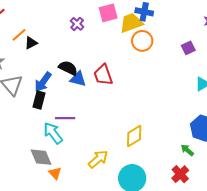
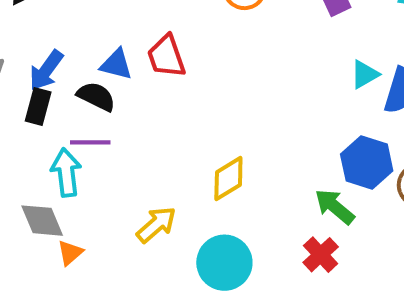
black semicircle: (68, 68) -> (96, 96), moved
cyan arrow: (53, 133) -> (66, 173), turned 30
green arrow: (187, 150) -> (335, 207), size x1.5
orange triangle: (55, 173) -> (70, 253), turned 32

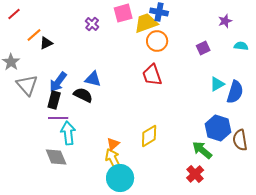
red trapezoid: (166, 56) -> (152, 75), moved
purple line: (90, 142) -> (58, 118), moved
yellow arrow: (156, 225) -> (113, 159), turned -75
orange triangle: (70, 253) -> (113, 144), moved
cyan circle: (224, 263) -> (120, 178), moved

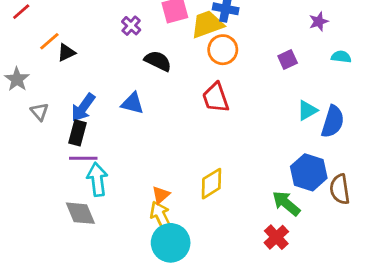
gray triangle: (27, 85) -> (39, 112), size x0.6
black semicircle: (83, 95) -> (158, 61), moved

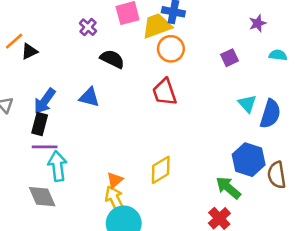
cyan triangle: (307, 110) -> (247, 104), turned -42

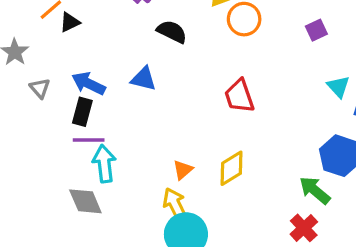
red trapezoid: (165, 92) -> (239, 96), moved
blue arrow: (45, 101) -> (89, 83), turned 80
orange triangle: (115, 180) -> (183, 170), moved

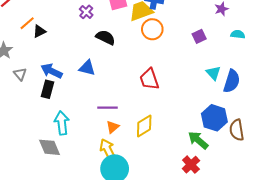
purple line: (89, 140) -> (108, 108), moved

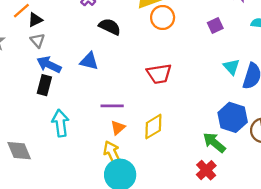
gray triangle: (20, 74) -> (37, 40), moved
red trapezoid: (149, 79) -> (159, 74), turned -80
gray diamond: (50, 147) -> (19, 151), moved

